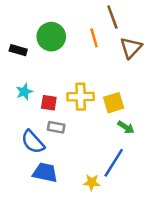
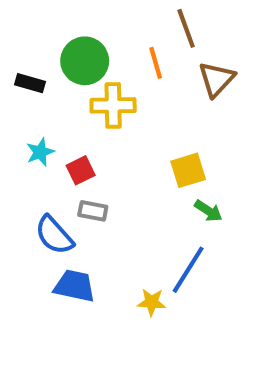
yellow cross: (81, 97) -> (113, 105), moved
red square: (49, 103) -> (81, 170), turned -35

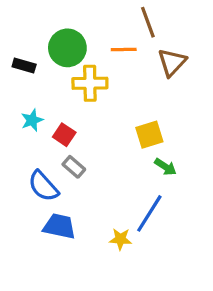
orange line: (156, 63) -> (124, 49), turned -75
red square: (81, 170) -> (64, 135), turned -30
gray rectangle: (93, 211) -> (74, 167), turned 30

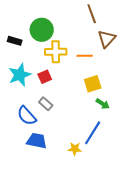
orange line: (124, 49) -> (85, 56), moved
cyan star: (32, 120) -> (20, 75), size x1.6
red square: (64, 135) -> (45, 77), moved, turned 32

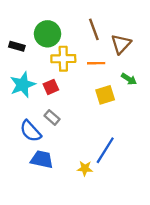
brown line: (92, 14) -> (94, 29), moved
green arrow: (103, 104) -> (129, 79), moved

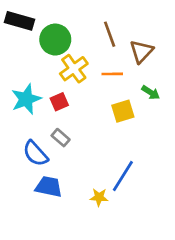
black rectangle: (17, 46) -> (19, 21), moved, size x1.5
yellow cross: (63, 59) -> (74, 69), turned -35

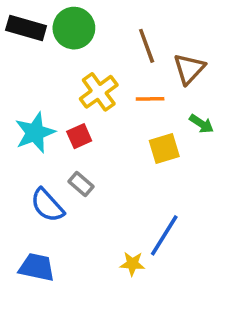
green circle: (55, 40) -> (74, 28), moved
blue trapezoid: (49, 187) -> (37, 267), moved

